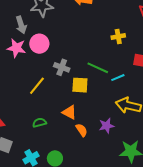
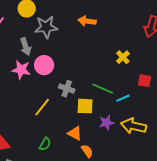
yellow cross: (118, 37) -> (123, 57), turned -32
green semicircle: (39, 123) -> (45, 144), turned 136
purple star: (107, 126) -> (106, 123), moved

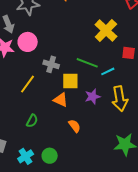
yellow cross: (123, 57) -> (106, 30), size x1.6
yellow arrow: (134, 126) -> (120, 99), turned -110
orange triangle: (75, 133) -> (61, 100), moved

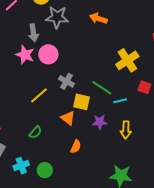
yellow arrow: (120, 99) -> (126, 130), size x0.7
orange semicircle: (75, 126) -> (76, 147), turned 48

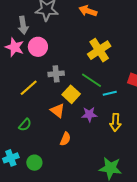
yellow cross: (127, 60) -> (99, 50), moved
gray cross: (66, 81) -> (56, 74), turned -35
yellow square: (82, 102) -> (71, 94), turned 30

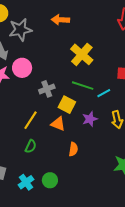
yellow line: (29, 88) -> (30, 120), moved

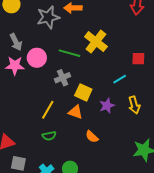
gray star: (20, 30) -> (48, 17), moved
green line: (83, 86) -> (70, 53), moved
green semicircle: (31, 146) -> (49, 136), turned 56
orange semicircle: (73, 149) -> (92, 137), turned 128

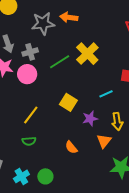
green line: (70, 53) -> (60, 62), turned -55
pink circle: (37, 58) -> (27, 74), moved
gray cross: (63, 78) -> (30, 52), moved
orange triangle: (76, 112) -> (104, 141), moved, turned 42

